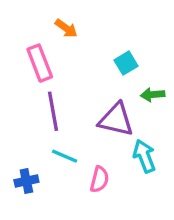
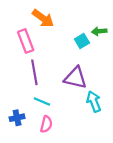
orange arrow: (66, 28) -> (43, 18), size x1.5
green arrow: (153, 95) -> (99, 31), moved
pink semicircle: (99, 179) -> (46, 124), moved

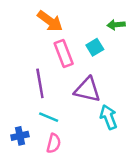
green arrow: (99, 31) -> (116, 25), moved
pink rectangle: (26, 41) -> (64, 53), moved

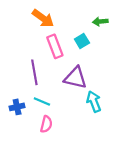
blue cross: (20, 136) -> (17, 107), moved

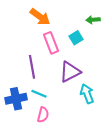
purple triangle: (75, 78) -> (70, 72), turned -40
blue cross: (17, 107) -> (16, 99), size x1.5

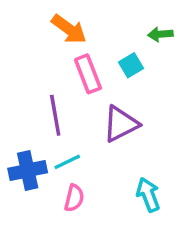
cyan line: (39, 94) -> (67, 162), turned -49
cyan arrow: (87, 94) -> (148, 195), moved

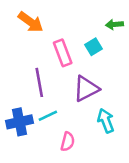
orange arrow: (69, 29) -> (31, 22), moved
cyan arrow: (148, 195) -> (106, 121), moved
pink semicircle: (74, 198) -> (68, 142), moved

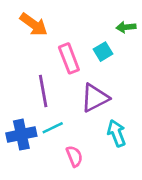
pink semicircle: (68, 142) -> (74, 156), turned -36

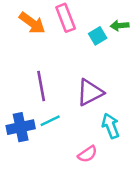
cyan square: (103, 52) -> (98, 36), moved
pink rectangle: (69, 58) -> (66, 18), moved
pink semicircle: (74, 156) -> (87, 154), moved, turned 78

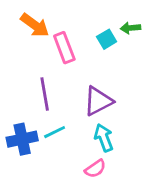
pink rectangle: (66, 18) -> (64, 48), moved
cyan arrow: (111, 126) -> (104, 138), moved

